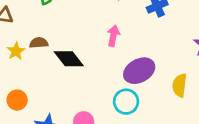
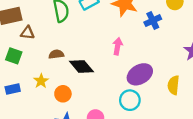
yellow star: (16, 51) -> (41, 81), moved
orange circle: (17, 100) -> (63, 94), moved

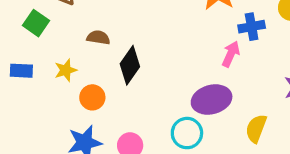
pink arrow: (118, 46) -> (231, 54), moved
black diamond: (81, 67) -> (130, 65), turned 60

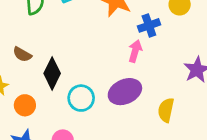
brown semicircle: (98, 38) -> (22, 54), turned -150
cyan circle: (187, 133) -> (81, 98), moved

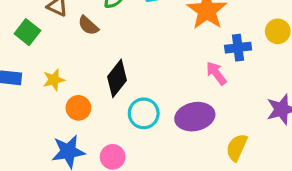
pink arrow: (135, 51) -> (216, 73), turned -65
brown semicircle: (22, 54) -> (88, 26), moved

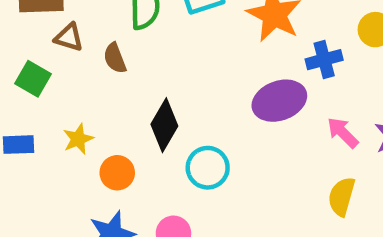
brown semicircle: (88, 26) -> (115, 58), turned 35
pink arrow: (216, 73) -> (343, 133), moved
purple ellipse: (195, 117) -> (279, 101), moved

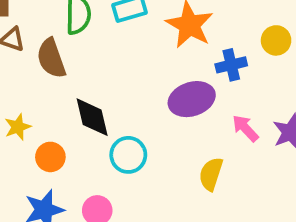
brown semicircle: (115, 58) -> (51, 58), size x1.5
black diamond: (164, 125) -> (92, 117), turned -45
yellow semicircle: (342, 196) -> (211, 174), moved

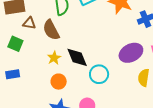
purple ellipse: (192, 99) -> (131, 53), moved
yellow star: (18, 127) -> (54, 58), moved

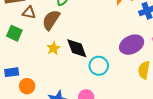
brown semicircle: (51, 30) -> (51, 20), turned 60
blue rectangle: (13, 74) -> (12, 72), moved
orange circle: (59, 82) -> (27, 86), moved

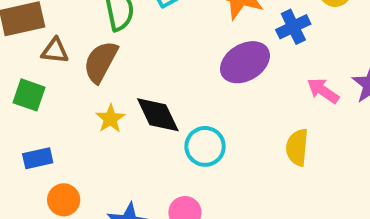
purple ellipse: (132, 45) -> (245, 62), moved
blue rectangle: (12, 72) -> (38, 158), moved

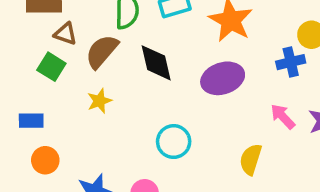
blue cross: (293, 27) -> (291, 62), moved
green square: (29, 95) -> (51, 67), moved
black diamond: (158, 115) -> (156, 63), moved

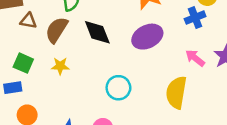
green square: (51, 67) -> (23, 63), moved
yellow star: (99, 101) -> (60, 66), turned 30
yellow semicircle: (251, 159) -> (176, 92), size x1.4

